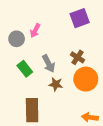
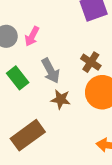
pink arrow: (35, 31) -> (32, 36), moved
brown rectangle: (32, 110) -> (28, 135), turned 55

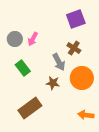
brown cross: (91, 62) -> (74, 48), moved
gray arrow: (51, 71) -> (59, 62), moved

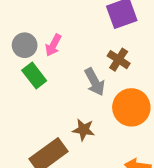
green rectangle: (23, 68) -> (34, 76), moved
brown star: (53, 83) -> (84, 130), moved

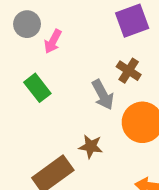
gray circle: (25, 45) -> (27, 24), moved
pink arrow: (53, 45) -> (53, 41), moved

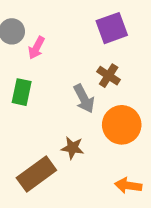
green rectangle: (37, 88) -> (22, 92), turned 50

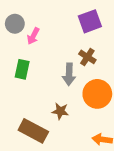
gray arrow: (84, 99) -> (69, 74), turned 30
brown rectangle: (36, 174) -> (33, 131), turned 64

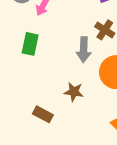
brown rectangle: (33, 131) -> (43, 114), size x0.6

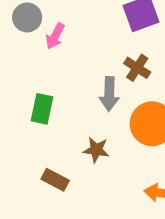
green rectangle: (30, 44) -> (42, 109), moved

